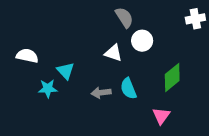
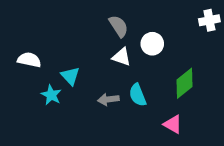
gray semicircle: (124, 17) -> (119, 26), moved
cyan star: (48, 89) -> (51, 95), turned 30
pink triangle: (161, 116) -> (173, 124), turned -36

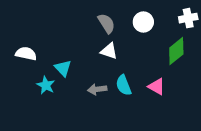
white circle: (152, 44) -> (143, 22), moved
green diamond: (185, 83) -> (176, 51), moved
pink triangle: (173, 124) -> (157, 87), moved

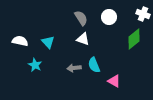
white cross: (188, 18) -> (143, 14), turned 32
cyan triangle: (63, 68) -> (48, 42), moved
pink triangle: (157, 87) -> (114, 81), moved

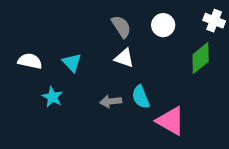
pink triangle: (114, 81) -> (171, 121), size x1.5

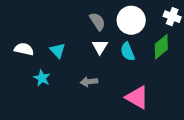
white circle: (163, 25) -> (131, 20), size x1.5
white triangle: (124, 58) -> (100, 47), turned 42
cyan semicircle: (141, 97) -> (128, 52), moved

